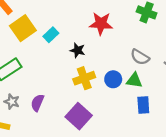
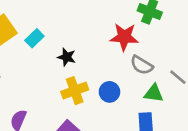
red star: (101, 24) -> (124, 37), moved
green triangle: (134, 80) -> (154, 93), moved

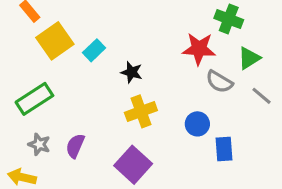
blue circle: (109, 92) -> (197, 124), moved
green triangle: (154, 93) -> (249, 58), moved, turned -40

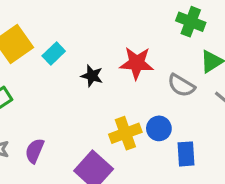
red star: (199, 49) -> (137, 63), moved
yellow cross: (141, 111) -> (125, 133), moved

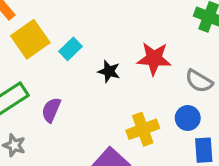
blue circle: (159, 128) -> (188, 118), moved
purple semicircle: (35, 151) -> (51, 110), moved

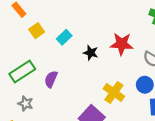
yellow square: (30, 39) -> (37, 31), size x0.6
yellow cross: (143, 129) -> (114, 92), turned -35

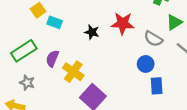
cyan rectangle: (64, 37) -> (55, 22), moved, turned 64
yellow cross: (114, 92) -> (73, 72), moved

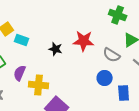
yellow cross: (73, 72) -> (39, 85), turned -30
blue rectangle: (157, 86) -> (124, 93), moved

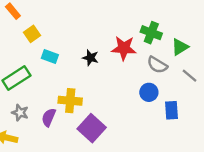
green cross: (118, 15) -> (151, 33), moved
cyan rectangle: (22, 40) -> (50, 57), moved
purple semicircle: (20, 73) -> (49, 117), moved

